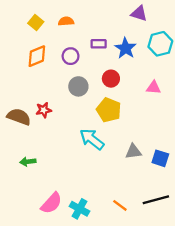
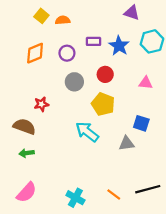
yellow square: (36, 22) -> (41, 16), moved
brown semicircle: (19, 117) -> (24, 126), moved
blue square: (160, 158) -> (141, 123), moved
pink semicircle: (51, 203) -> (27, 192), moved

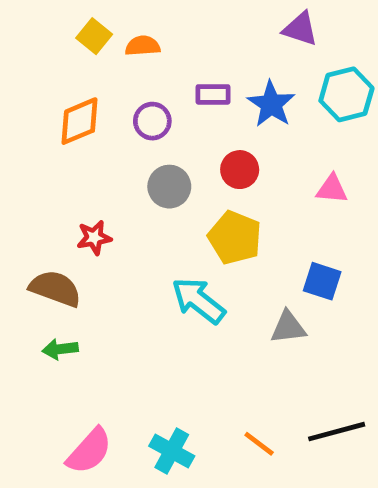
pink semicircle: (27, 192) -> (89, 451), moved

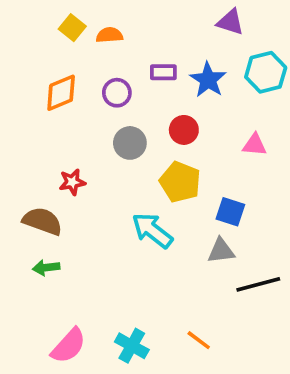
blue square: (322, 281) -> (230, 212), moved
black line: (337, 432) -> (258, 284), moved

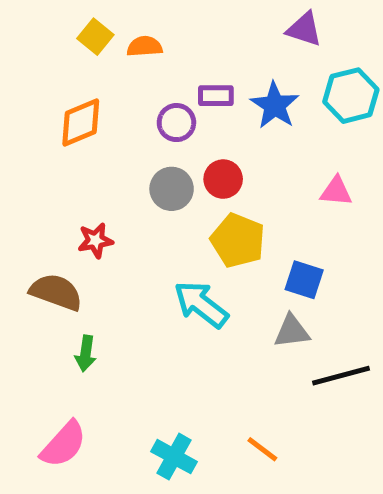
purple circle: (117, 93) -> (176, 123), moved
red circle: (184, 130) -> (223, 179), moved
green arrow: (46, 268) -> (86, 353), moved, turned -75
pink semicircle: (69, 346) -> (63, 444), moved

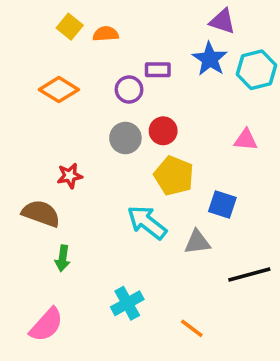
blue star: (275, 105) -> (210, 59), moved
orange diamond: (81, 123) -> (59, 90), turned 54
gray triangle: (292, 331) -> (197, 242), moved
cyan cross: (174, 457) -> (127, 303), moved, turned 32

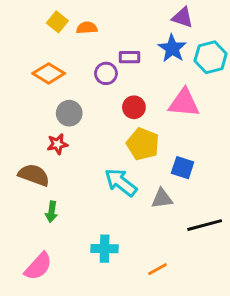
gray circle: (125, 138) -> (69, 113), moved
pink triangle: (246, 140) -> (184, 103), moved, size x1.6
cyan cross: (127, 303) -> (105, 249), turned 30
orange line: (192, 328) -> (158, 269), turned -66

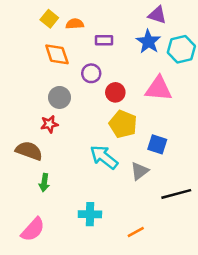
purple rectangle: (130, 57) -> (104, 40), moved
orange diamond: (49, 73) -> (57, 54), moved, turned 40
purple circle: (106, 73) -> (91, 73), moved
gray triangle: (162, 199) -> (139, 171), turned -30

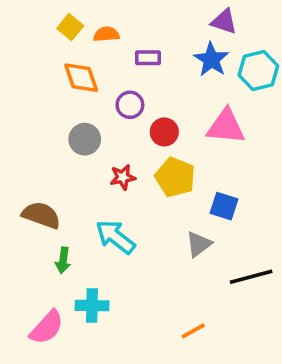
red star: (49, 124) -> (123, 177), moved
cyan arrow: (104, 157) -> (115, 237), moved
cyan cross: (90, 214) -> (92, 306), moved

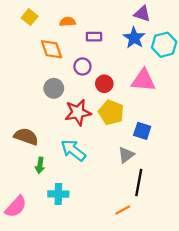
yellow square: (70, 27) -> (30, 17), moved
red star: (123, 177) -> (78, 112), size x1.6
black line: (251, 277) -> (139, 183), moved, turned -65
pink semicircle: (47, 327) -> (16, 207), moved

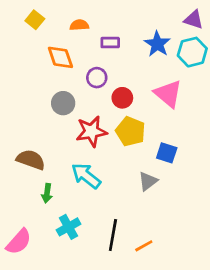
purple triangle: (142, 14) -> (194, 20), moved
pink triangle: (143, 80) -> (168, 94), turned 35
black line: (139, 183) -> (113, 235), moved
cyan cross: (58, 194) -> (69, 227), turned -30

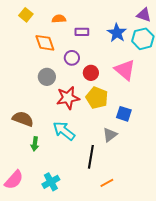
cyan cross: (69, 227) -> (51, 182), moved
black line: (113, 235) -> (91, 157), moved

